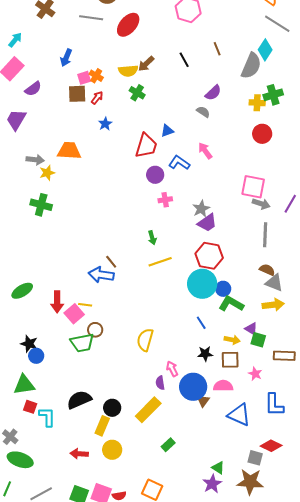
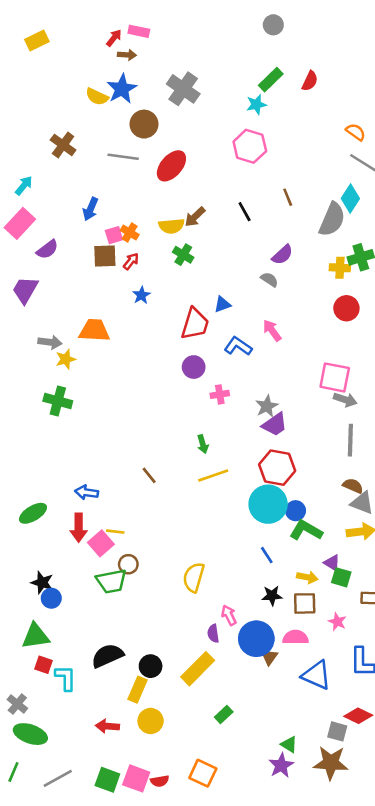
purple circle: (155, 175) -> (194, 367), moved
blue arrow: (101, 275) -> (87, 492), moved, size x0.7

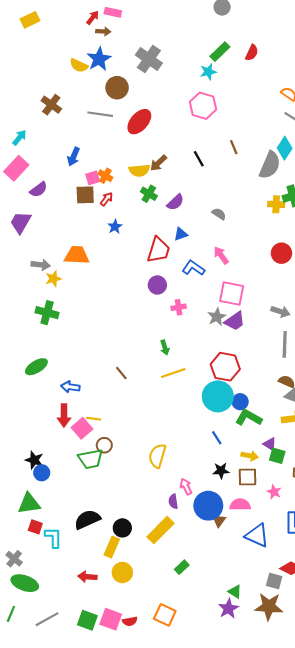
purple semicircle: (282, 255) -> (175, 202), moved
red circle: (346, 308) -> (281, 253), moved
pink square: (335, 377) -> (232, 293), moved
purple trapezoid: (275, 424) -> (235, 321), moved
green ellipse: (33, 513) -> (36, 367), moved

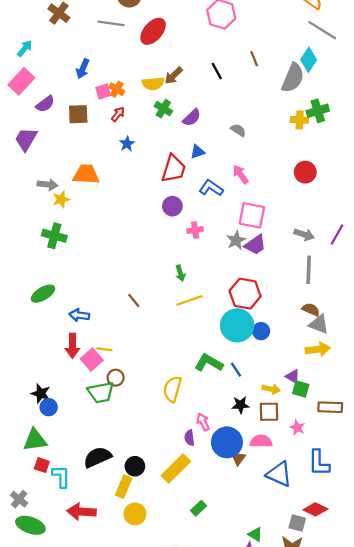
brown square: (85, 195) -> (78, 114), moved
green L-shape: (249, 418) -> (209, 363), moved
red arrow: (87, 577) -> (82, 512), moved, size x1.4

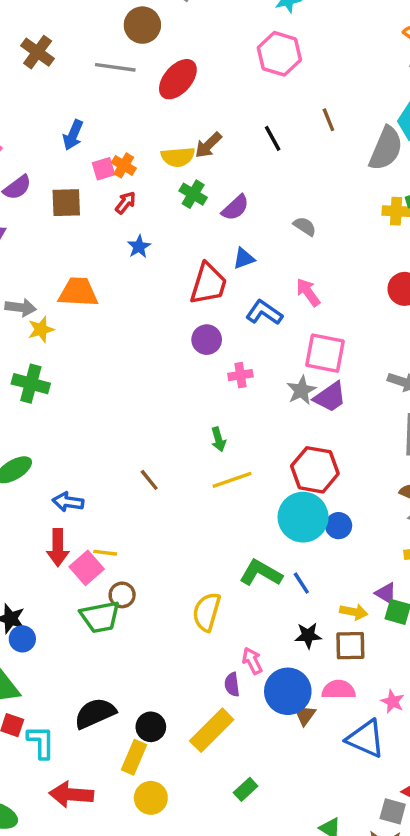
pink star: (297, 428) -> (393, 701), moved

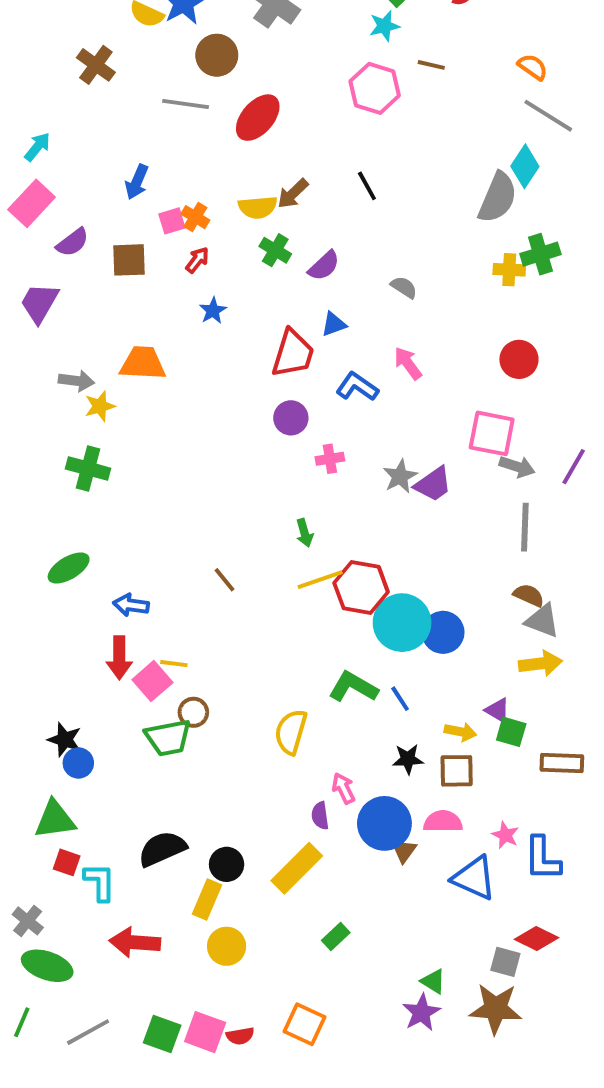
brown cross: (38, 52) -> (96, 65), moved
brown line: (328, 120) -> (431, 65), moved, turned -55
pink square: (325, 353) -> (492, 433), moved
red hexagon: (315, 470) -> (361, 588), moved
blue circle: (339, 526) -> (443, 632), size x1.4

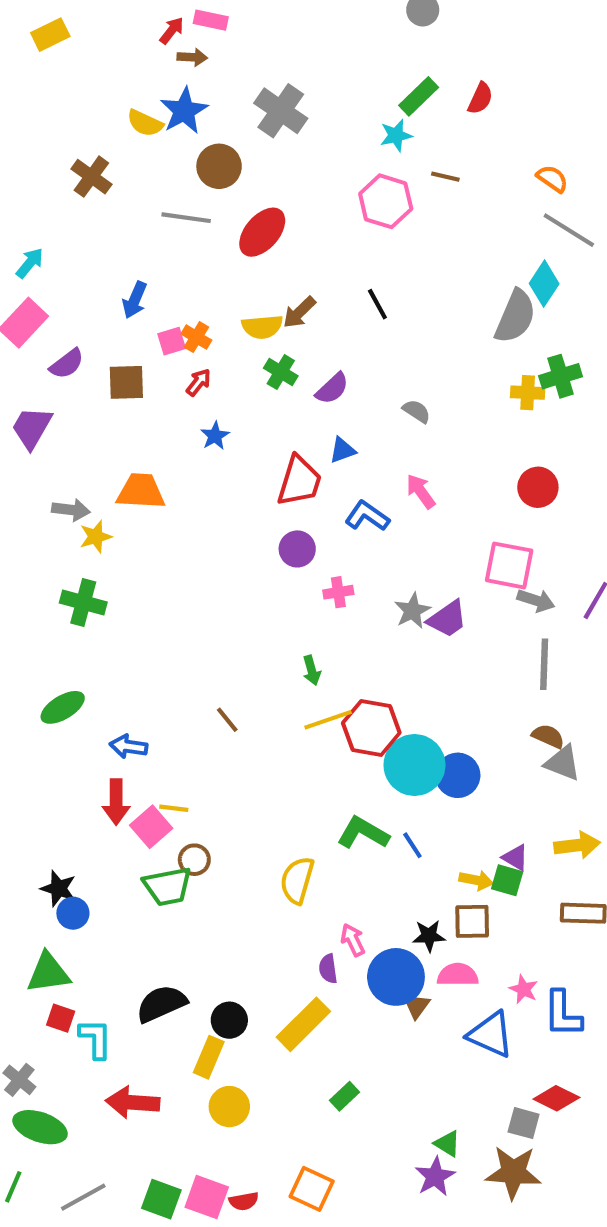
yellow arrow: (540, 664) -> (577, 845), moved
green square: (511, 732) -> (507, 880), moved
black star: (408, 759) -> (429, 936), moved

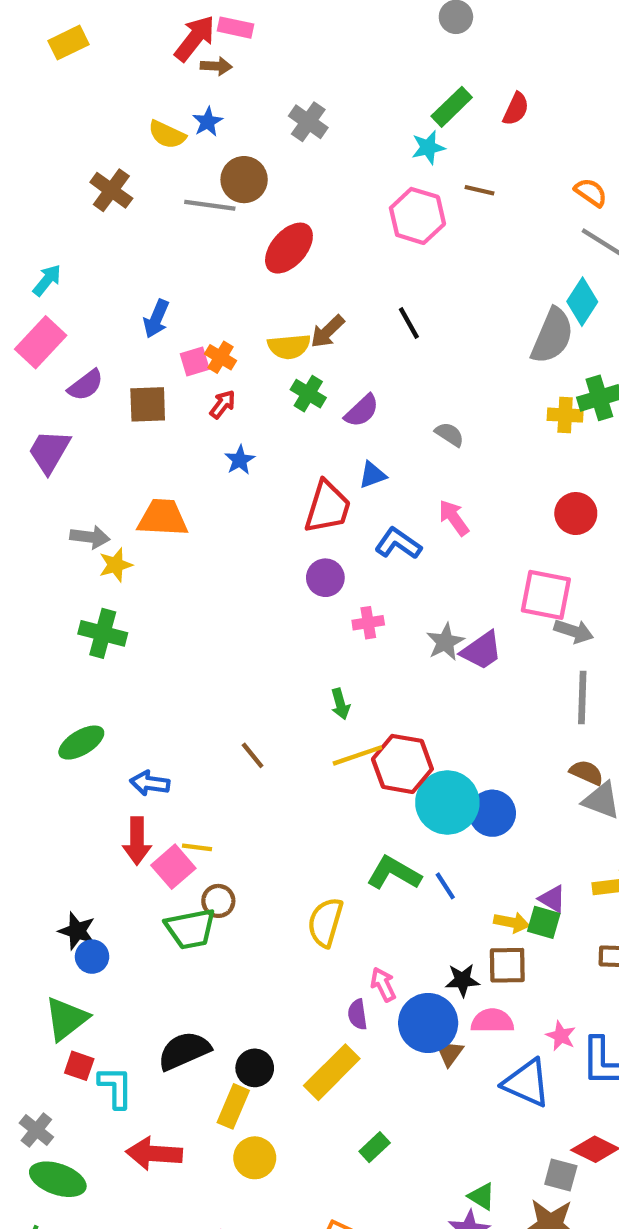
red arrow: (172, 30) -> (195, 38), size x1.6
blue star: (184, 111) -> (208, 122), size x0.6
gray cross: (281, 111) -> (308, 122), size x0.7
gray line: (186, 218) -> (210, 205), moved
green triangle: (48, 973) -> (66, 1019), turned -30

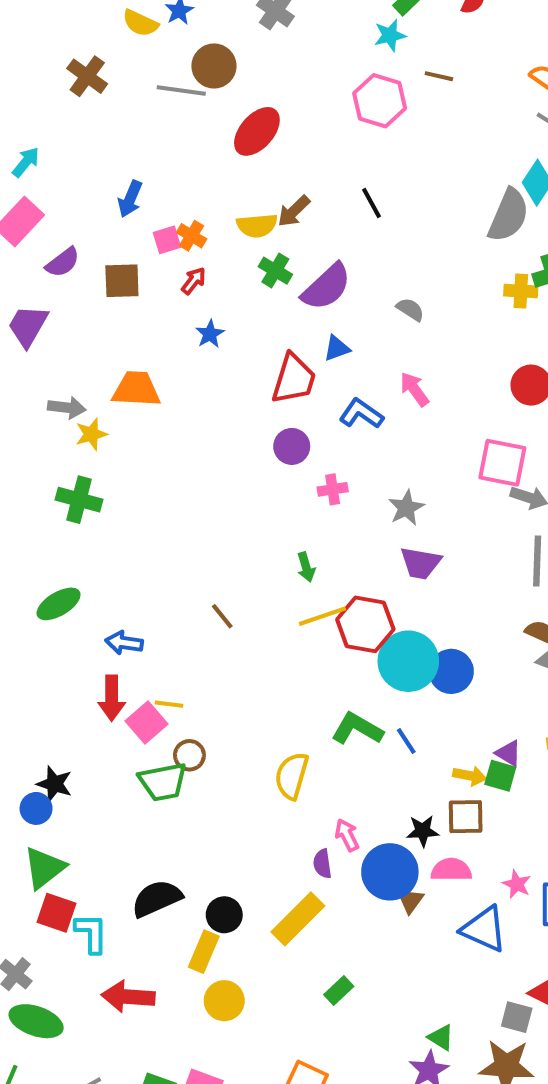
purple semicircle: (362, 411) -> (326, 287), size x1.5
purple trapezoid: (482, 651) -> (421, 563), moved, turned 45
blue circle: (92, 957) -> (36, 808), moved
red square: (79, 1066) -> (57, 913), size x1.4

